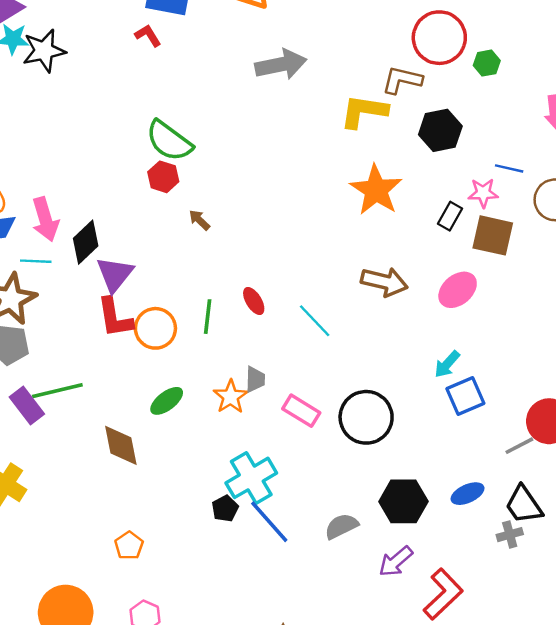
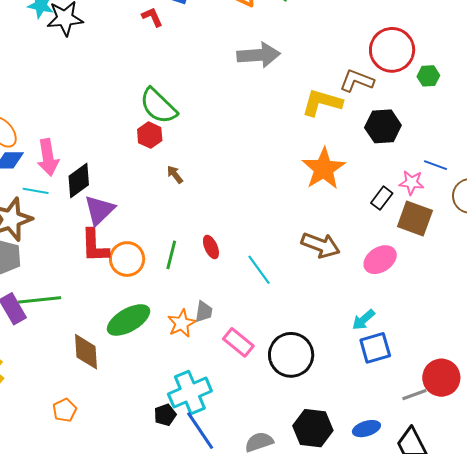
green ellipse: (167, 401) -> (129, 320), size x1.5
orange pentagon: (129, 546) -> (65, 410), moved

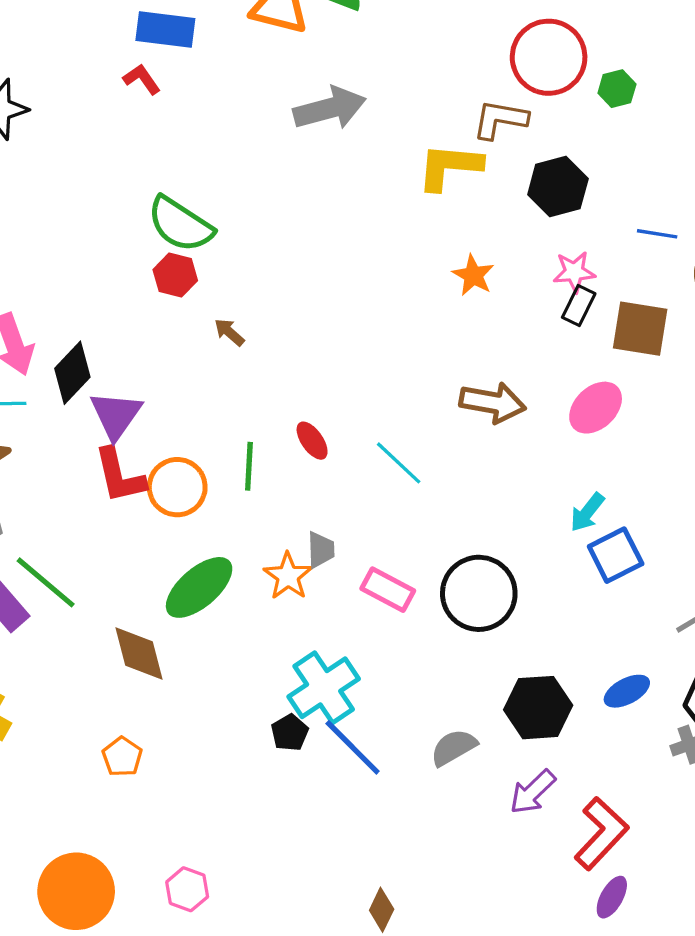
orange star: (324, 169) -> (473, 275), size x0.6
pink star: (412, 183) -> (574, 272), moved
green line: (40, 300) -> (46, 582), turned 57

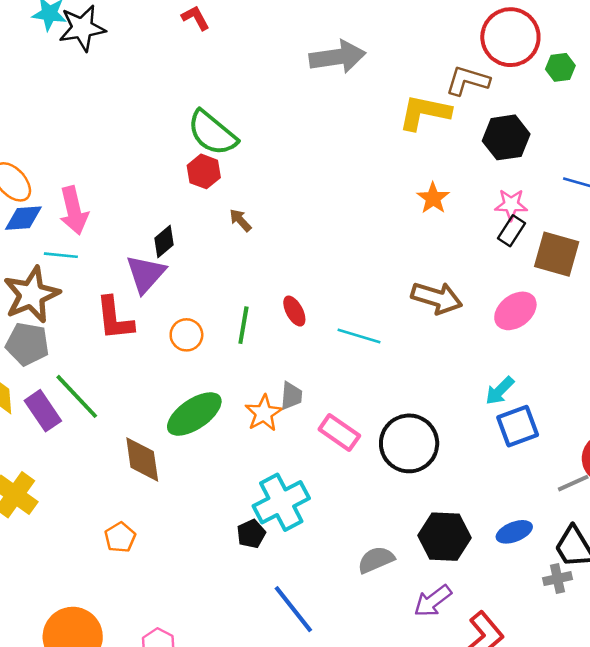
black diamond: (72, 373) -> (164, 241), moved, size x0.7
cyan line: (399, 463) -> (359, 336), turned -33
red L-shape: (120, 476) -> (115, 318), moved
orange circle: (177, 487) -> (186, 335), size x0.7
blue line: (353, 747) -> (293, 609), moved

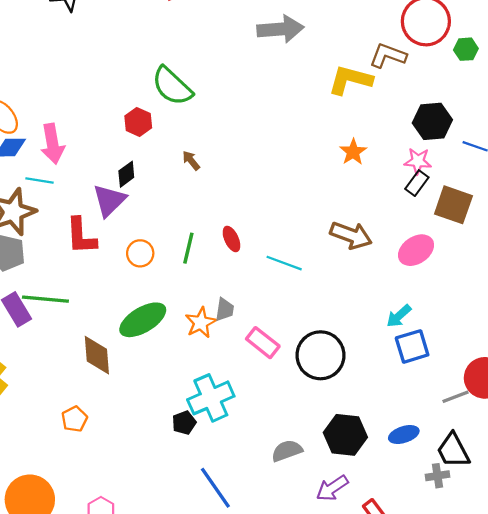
black hexagon: (506, 137) -> (432, 121), moved
red hexagon: (204, 171) -> (138, 122), moved
green line: (77, 396) -> (45, 299), turned -45

